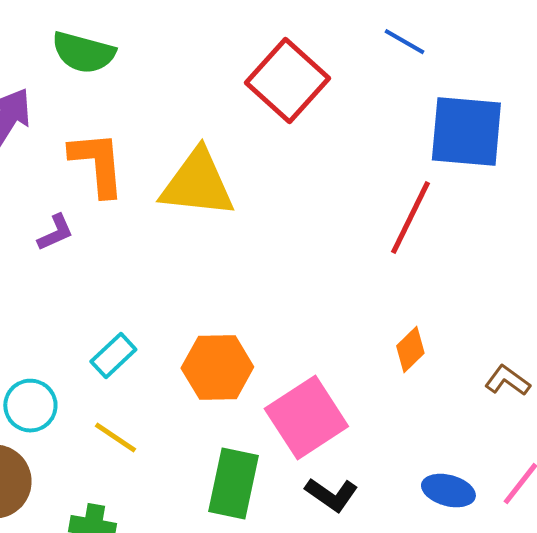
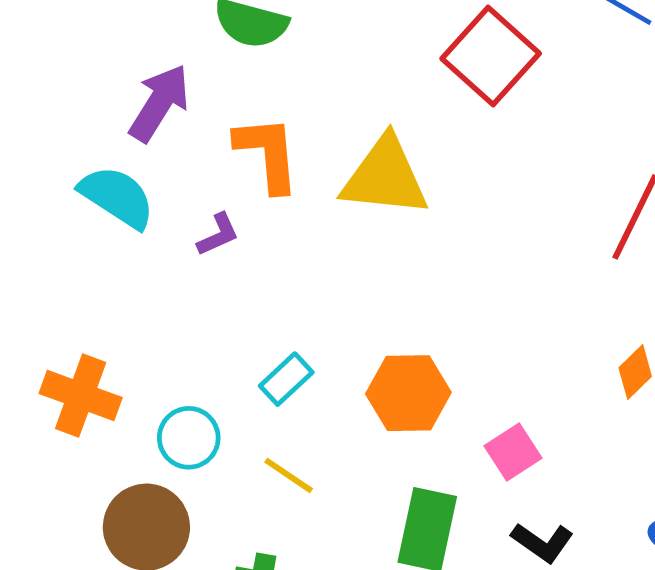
pink square: (306, 418) -> (513, 452), size x0.6

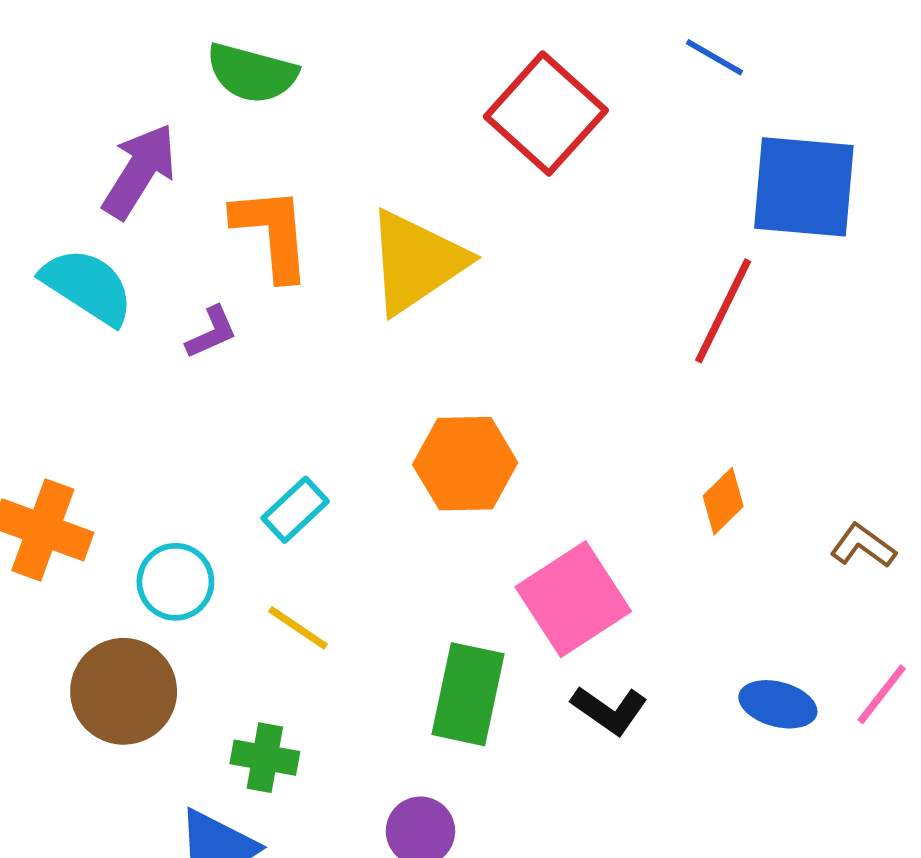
yellow triangle: (385, 177) -> (416, 262), turned -40
orange hexagon: (408, 393) -> (465, 464), moved
pink square: (513, 452) -> (573, 599), size x1.6

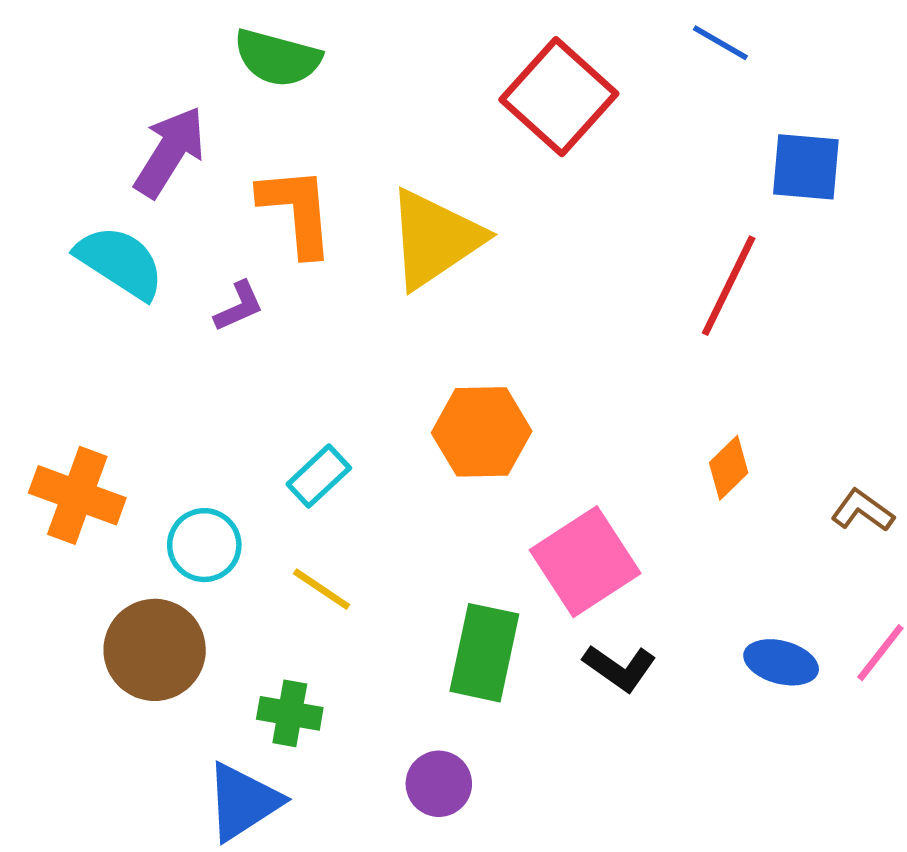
blue square: (804, 187) -> (806, 167), size x0.7

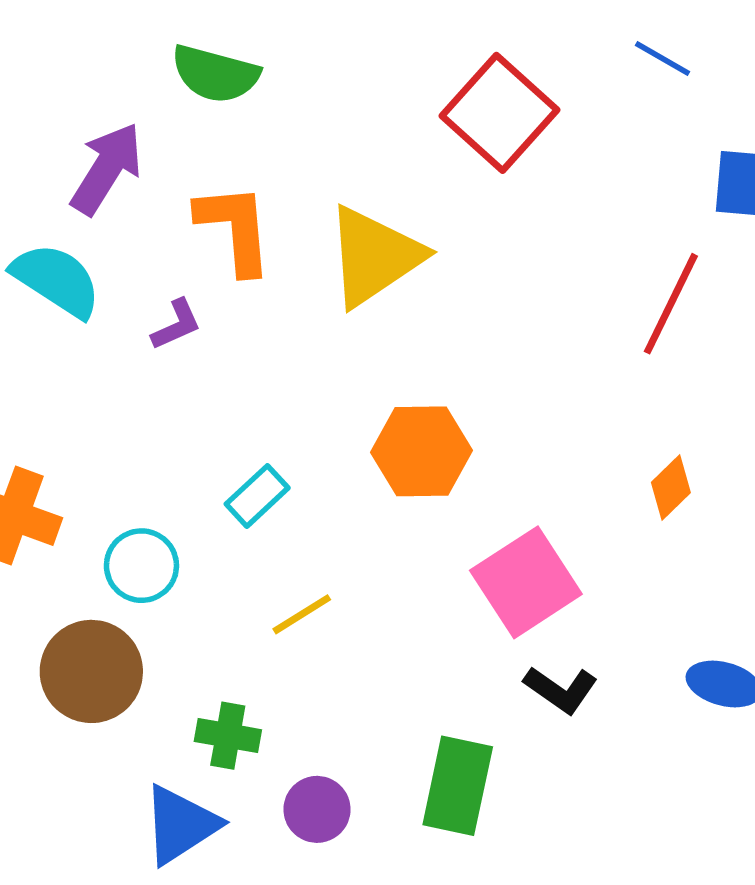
yellow line: (322, 589) -> (302, 614), moved, turned -66
green rectangle: (484, 653) -> (458, 786), moved
purple circle: (439, 784) -> (317, 809), moved

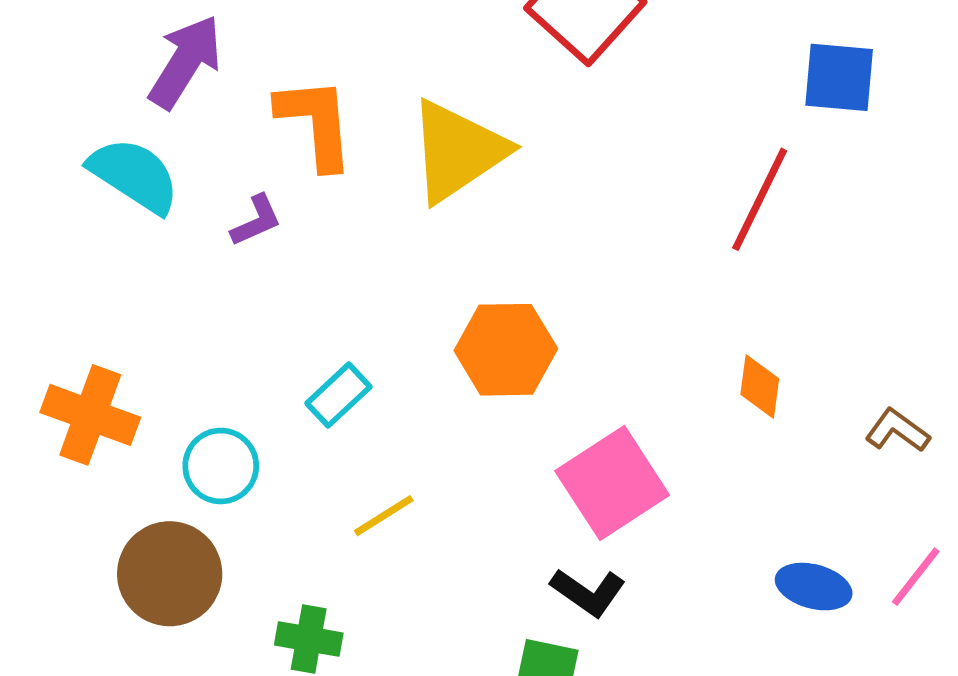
orange diamond: (671, 488) -> (760, 387), turned -38
black L-shape: (561, 690) -> (588, 592), moved

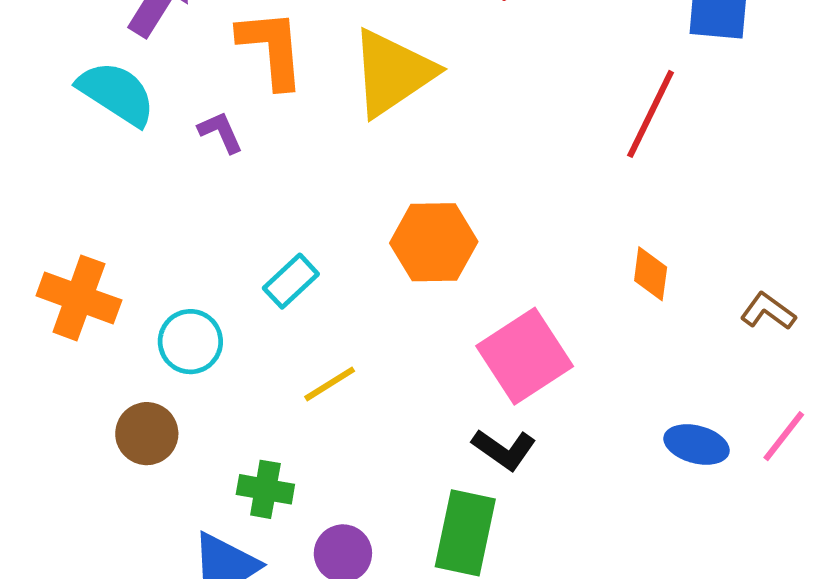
purple L-shape: (256, 221) -> (221, 132), turned -90
brown circle: (170, 574) -> (147, 434), size x0.7

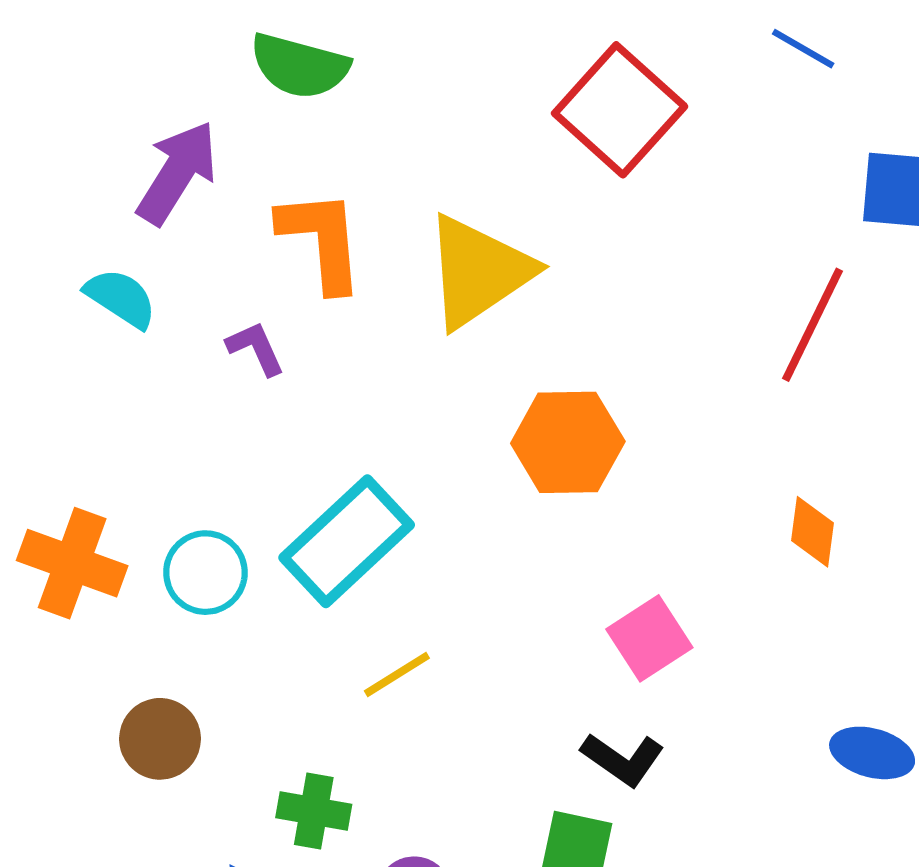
cyan semicircle: (117, 93) -> (121, 298), size x0.7
orange hexagon: (434, 242) -> (568, 442), moved
cyan rectangle: (291, 281) -> (347, 541), size x1.8
cyan circle: (190, 342) -> (205, 573), moved
pink square: (525, 356) -> (649, 638), size x0.7

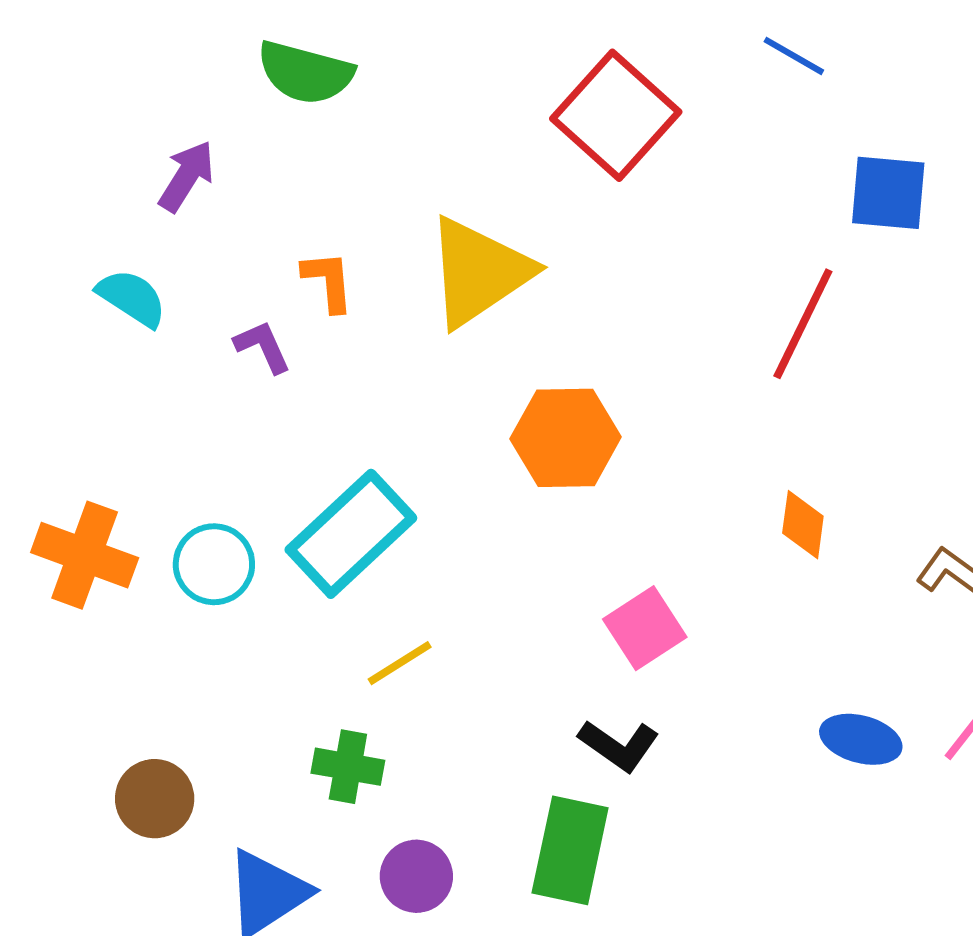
purple arrow: (177, 173) -> (187, 176), size x0.7
orange L-shape: (322, 240) -> (328, 281), moved, size x0.6
brown circle: (160, 739) -> (155, 799), moved
green cross: (314, 811) -> (348, 767), moved

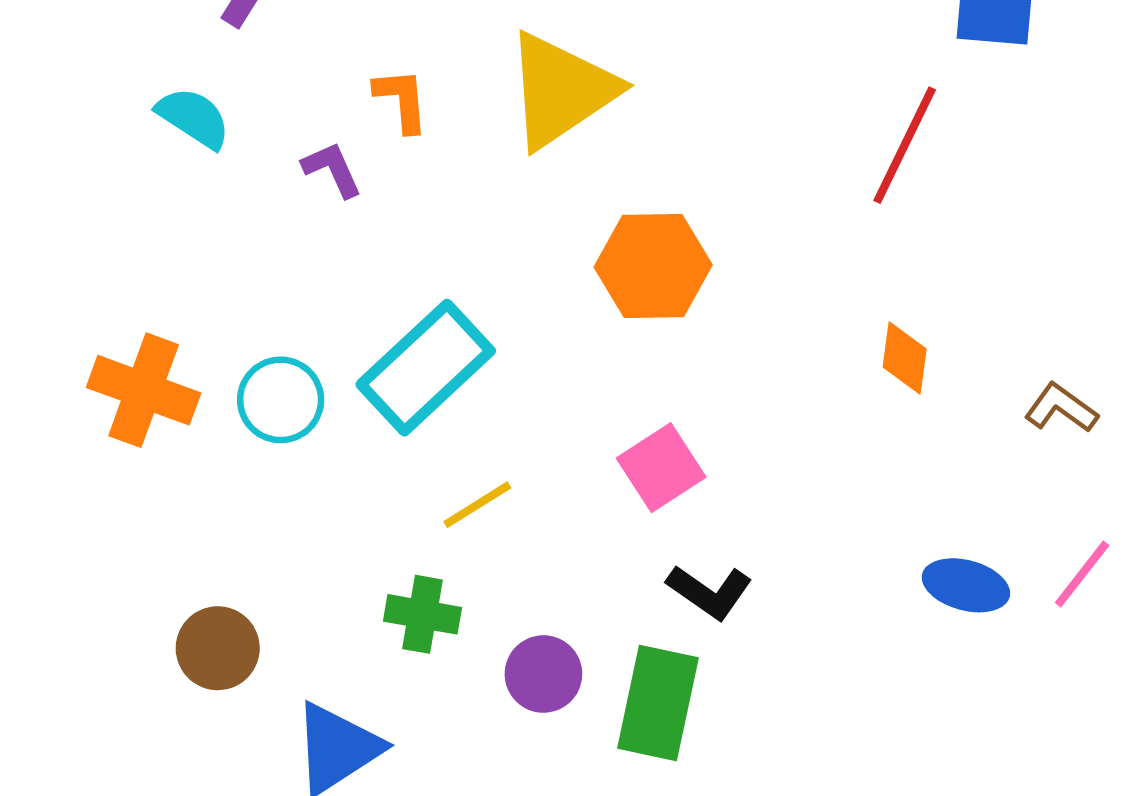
pink square: (645, 628) -> (661, 468), moved
purple circle: (416, 876) -> (543, 674), moved

